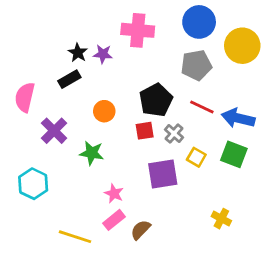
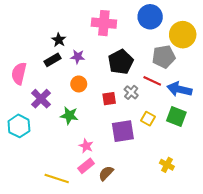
purple star: (103, 54) -> (78, 57), moved
gray pentagon: (196, 65) -> (164, 57), moved
black pentagon: (156, 100) -> (121, 62), moved
gray cross: (174, 134) -> (131, 92), moved
cyan hexagon: (33, 184) -> (19, 126), moved

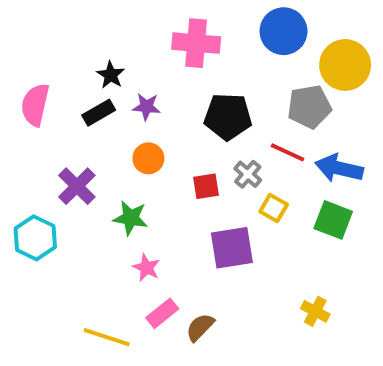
black pentagon: (121, 62) -> (228, 117), turned 30
pink semicircle: (19, 73) -> (35, 105), moved
yellow square: (148, 119) -> (274, 208), moved
pink star: (86, 146) -> (146, 268), moved

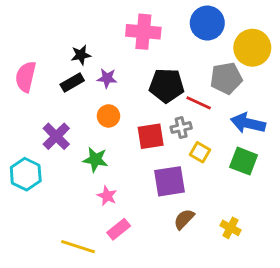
black star: (111, 75) -> (81, 55), turned 30
red line: (287, 152) -> (199, 103), moved
gray cross: (248, 174) -> (181, 128), turned 36
red square: (206, 186) -> (151, 136), size x1.4
brown semicircle: (200, 327) -> (184, 219), moved

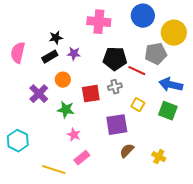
orange circle: (108, 116) -> (63, 80), moved
gray cross: (181, 128) -> (115, 87), moved
red square: (151, 136) -> (91, 94), moved
cyan hexagon: (26, 174) -> (18, 141), moved

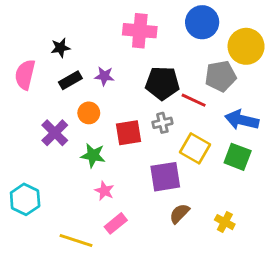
black star: (56, 38) -> (60, 48), moved
yellow square: (138, 105) -> (195, 148), size x1.5

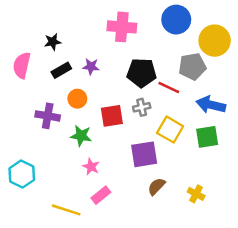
purple cross: (55, 133) -> (48, 116), turned -35
green square: (238, 157) -> (207, 137), turned -30

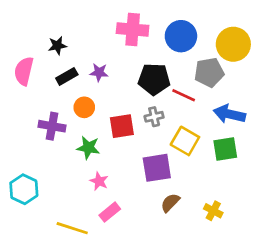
blue circle: (176, 20) -> (181, 36), moved

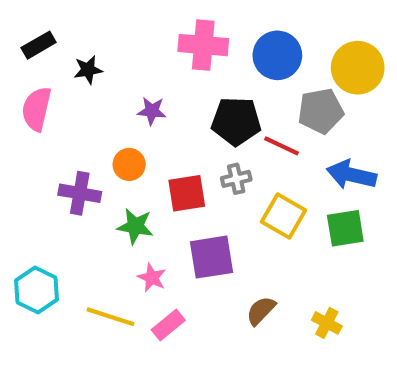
black rectangle: (67, 76) -> (39, 45), moved
purple square: (157, 168) -> (211, 257), moved
yellow line: (72, 228) -> (111, 317), moved

